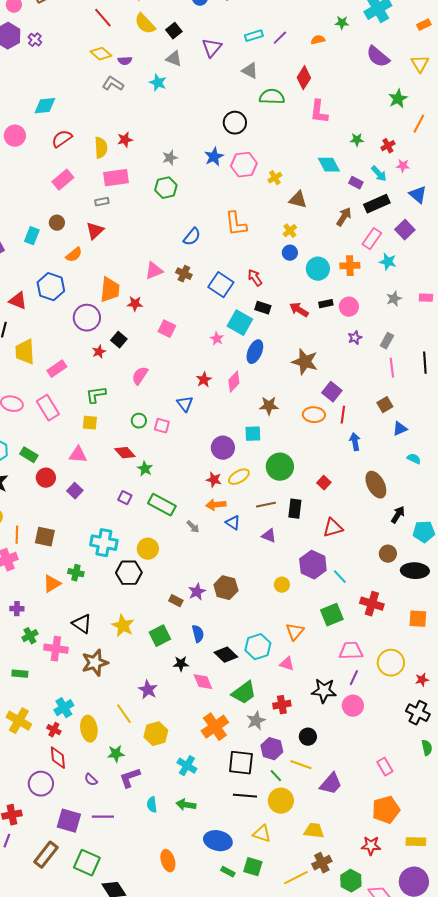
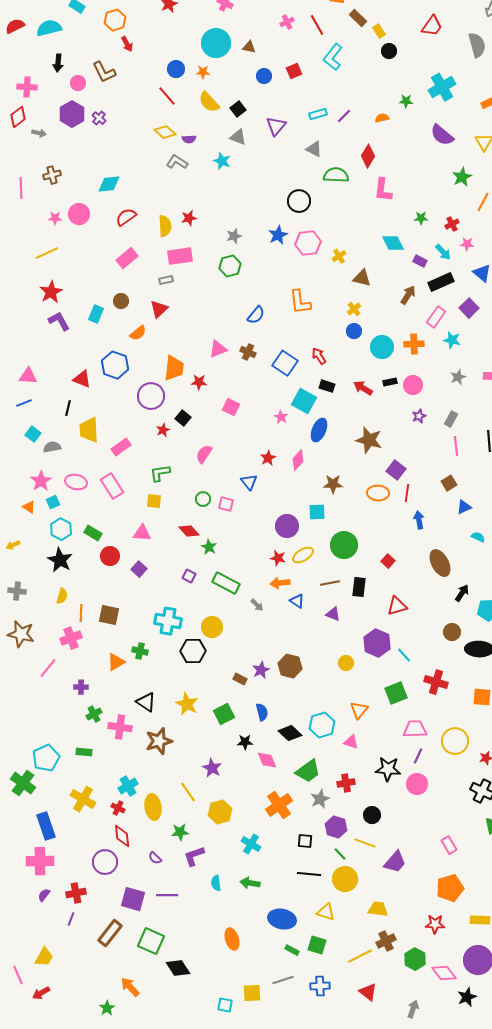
black square: (241, 763) -> (305, 841), size x0.6

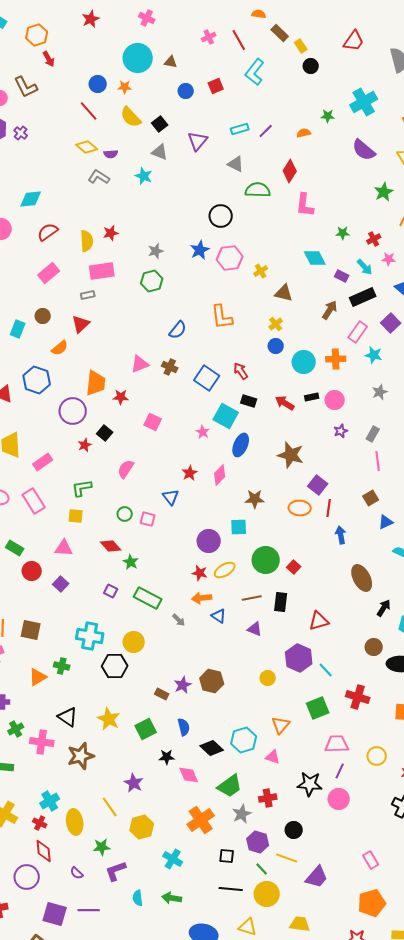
red square: (388, 561) -> (294, 567), moved
yellow circle: (455, 741) -> (377, 756), size x0.7

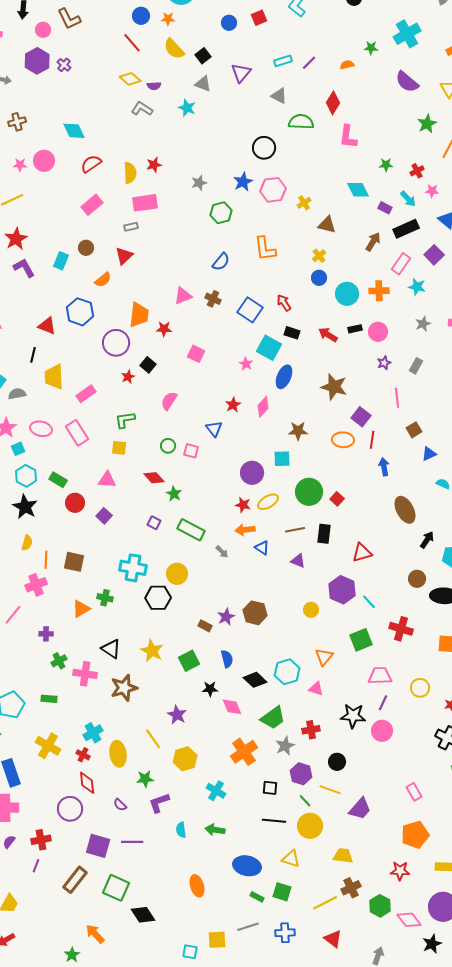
cyan diamond: (31, 199) -> (74, 131), turned 70
green hexagon: (152, 281) -> (221, 213), moved
pink line: (378, 461) -> (397, 398), moved

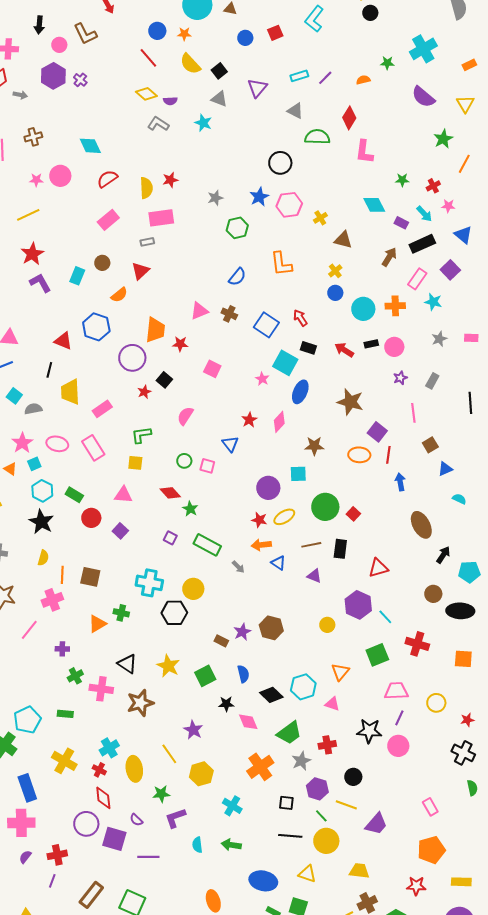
purple square: (98, 846) -> (114, 839), moved

